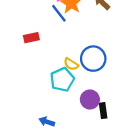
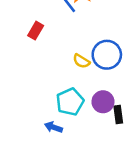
red rectangle: (31, 38) -> (36, 31), turned -48
cyan pentagon: (62, 80) -> (70, 102), moved

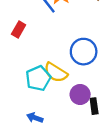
yellow semicircle: (81, 61) -> (56, 72), moved, size x1.5
cyan pentagon: (70, 102) -> (38, 78), moved

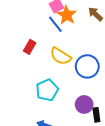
yellow semicircle: (56, 72) -> (61, 56), moved

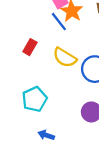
cyan pentagon: (47, 90) -> (35, 99), moved

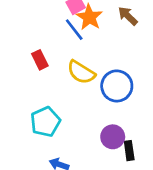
red rectangle: (30, 47) -> (40, 60), turned -56

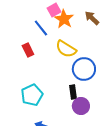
blue line: (74, 30) -> (41, 28), moved
yellow semicircle: (81, 72) -> (66, 49), moved
black rectangle: (129, 151) -> (73, 92), moved

